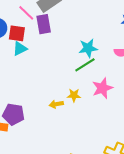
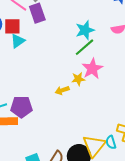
pink star: (102, 88) -> (92, 69), moved

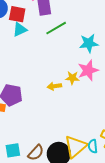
cyan star: (85, 30) -> (89, 43), moved
green line: (84, 47) -> (56, 28), moved

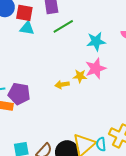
cyan triangle: (20, 30) -> (27, 28), turned 35

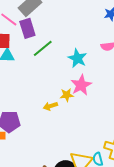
cyan star: (96, 41) -> (77, 58), turned -30

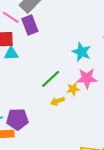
green line: (43, 48) -> (51, 79), moved
pink star: (81, 85) -> (87, 78), turned 30

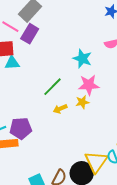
purple rectangle: (30, 25) -> (30, 34), turned 54
yellow star: (73, 89) -> (82, 102), moved

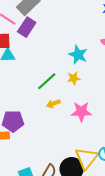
pink star: (89, 85) -> (81, 112), moved
yellow star: (82, 102) -> (74, 78), moved

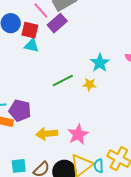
yellow arrow: (53, 104) -> (47, 134), moved, size x1.5
pink star: (81, 112) -> (78, 134), moved, turned 30

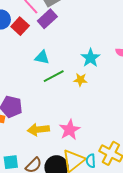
red square: (30, 30) -> (20, 26), turned 30
cyan triangle: (32, 46) -> (42, 57), moved

